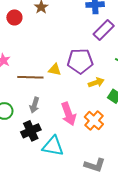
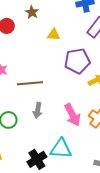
yellow triangle: (55, 70) -> (54, 35), moved
black cross: (31, 131) -> (37, 159), moved

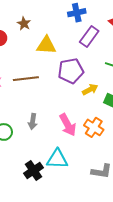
yellow triangle: (54, 35) -> (46, 45), size x1.5
brown line: (30, 83) -> (26, 79), moved

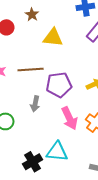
purple pentagon: (71, 71) -> (59, 85), moved
gray arrow: (33, 121) -> (35, 104), moved

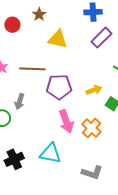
gray arrow: (35, 104) -> (20, 102), moved
black cross: (33, 162) -> (14, 159), moved

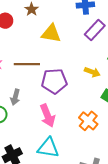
yellow arrow: (94, 90) -> (92, 72), moved, turned 42
pink arrow: (66, 121) -> (48, 116), moved

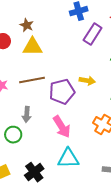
yellow triangle: (51, 34) -> (32, 47), moved
yellow arrow: (92, 72) -> (87, 81), moved

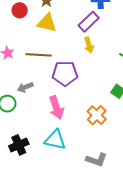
purple rectangle: (93, 34) -> (89, 22), moved
yellow arrow: (87, 81) -> (89, 45), moved, turned 49
gray arrow: (27, 114) -> (25, 87), turned 49

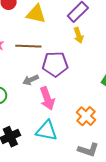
gray arrow: (25, 87) -> (31, 80), moved
orange cross: (97, 115) -> (86, 116), moved

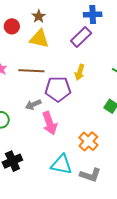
yellow arrow: (78, 35) -> (80, 72), moved, turned 35
cyan triangle: (47, 131) -> (62, 165), moved

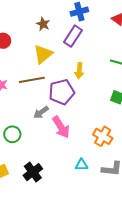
brown star: (39, 16) -> (43, 24), moved
yellow triangle: (39, 39) -> (43, 54), moved, turned -40
cyan triangle: (62, 165) -> (82, 165), size x0.6

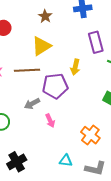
purple rectangle: (73, 36) -> (96, 42), moved, turned -55
pink arrow: (61, 127) -> (50, 121), size x0.6

